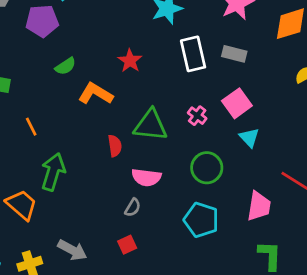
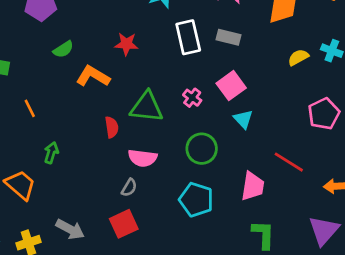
red star: (130, 61) -> (126, 44), turned -30
green arrow: (53, 172) -> (51, 153), size x0.6
red square: (127, 245) -> (124, 224), size x1.5

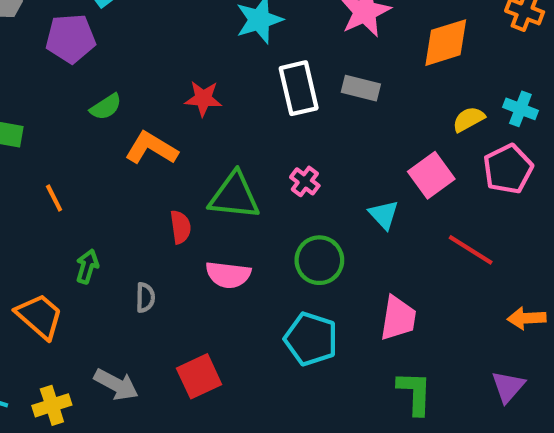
pink square: (231, 86) -> (431, 175), moved
pink pentagon: (324, 114) -> (508, 169), moved
red line: (289, 162) -> (471, 250), moved
gray semicircle: (129, 188) -> (145, 298), moved, turned -30
purple triangle: (324, 231) -> (508, 387), size x0.7

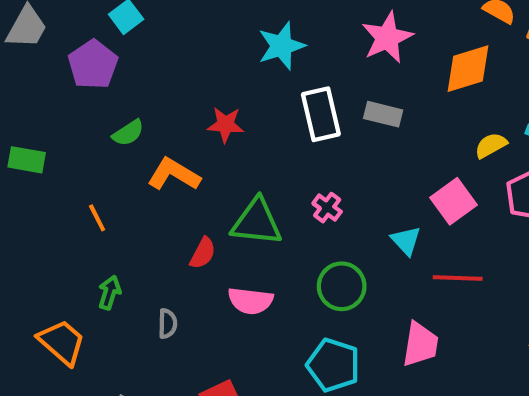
purple pentagon: (71, 38) -> (93, 65), turned -30
orange line: (54, 198) -> (97, 218), moved
red semicircle: (180, 227) -> (203, 253), turned 36
red line: (471, 250) -> (458, 278), moved, turned -30

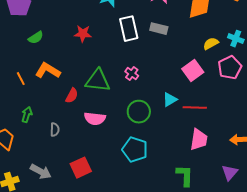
orange L-shape: (174, 174) -> (48, 71), moved
cyan triangle: (406, 241) -> (170, 100), moved, turned 42
pink trapezoid: (420, 344) -> (199, 140), moved

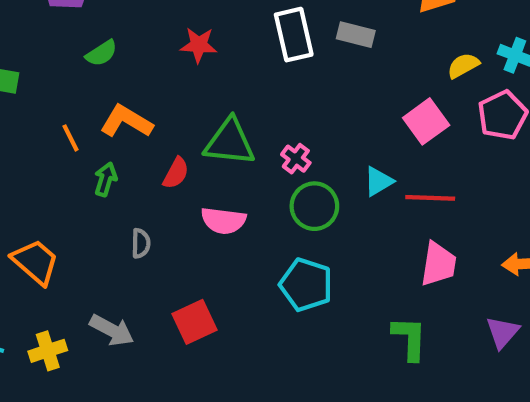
pink cross: (132, 74) -> (296, 159), moved
green arrow: (27, 115) -> (106, 179), moved

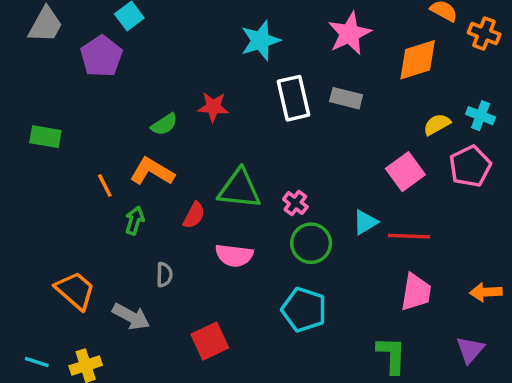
green semicircle: (102, 53) -> (164, 124), moved
gray arrow: (112, 330) -> (131, 317), moved

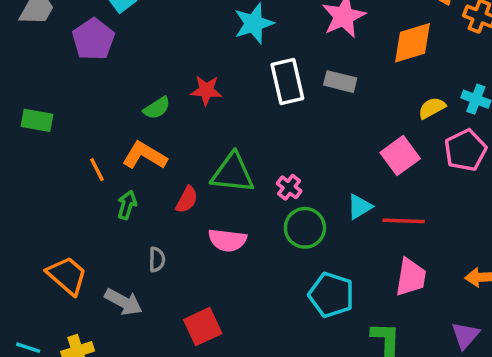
cyan pentagon: (304, 310) -> (331, 295), moved

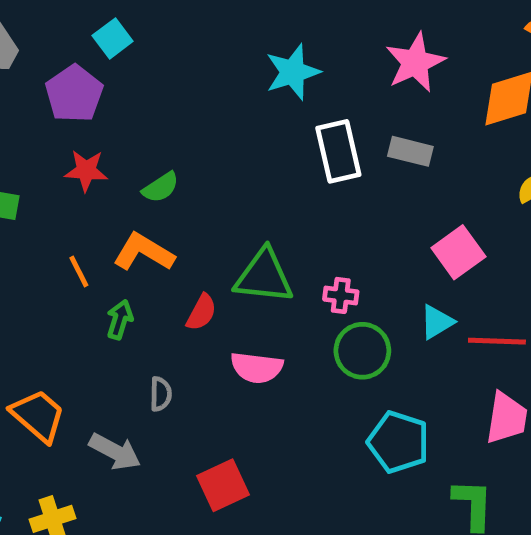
red star: (206, 90) -> (86, 171), moved
pink square: (400, 156) -> (458, 252), moved
pink cross: (289, 187) -> (341, 295), turned -30

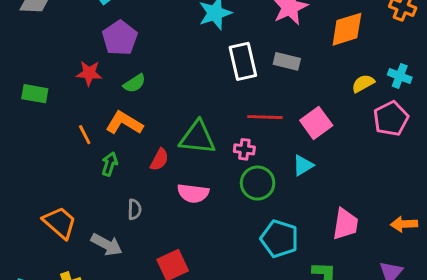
purple pentagon: (74, 94) -> (120, 38), moved
red line: (497, 341) -> (265, 117), moved

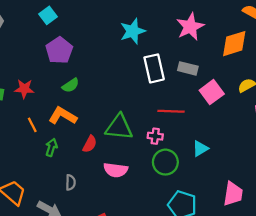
red star: (89, 73) -> (24, 89), moved
pink square: (316, 123) -> (212, 92), moved

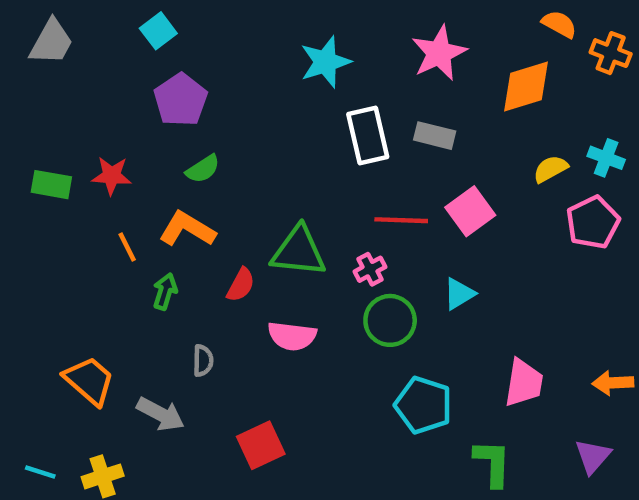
pink square: (212, 92) -> (470, 211), moved
pink cross: (155, 136) -> (370, 269), turned -35

